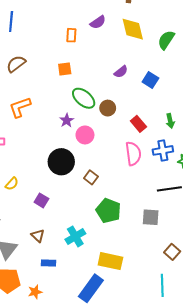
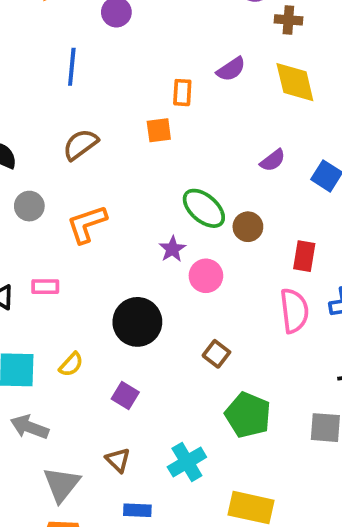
orange square: (65, 69) -> (159, 130), moved
red rectangle: (138, 124) -> (304, 256), turned 49
black circle: (61, 162) -> (137, 322), moved

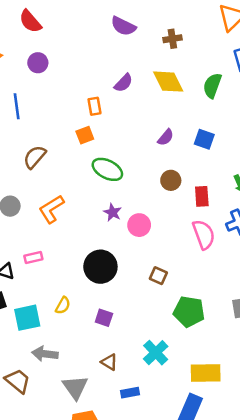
brown cross: (288, 20) -> (172, 39), moved
green ellipse: (204, 208) -> (107, 169), moved
brown circle: (248, 227) -> (171, 180), moved

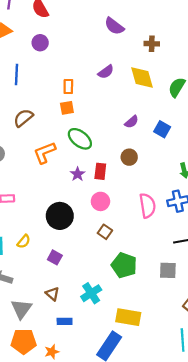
orange rectangle: (95, 106) -> (68, 86), moved
red rectangle: (202, 196) -> (100, 171), moved
orange L-shape: (51, 209) -> (45, 153), moved
pink circle: (139, 225) -> (100, 201), moved

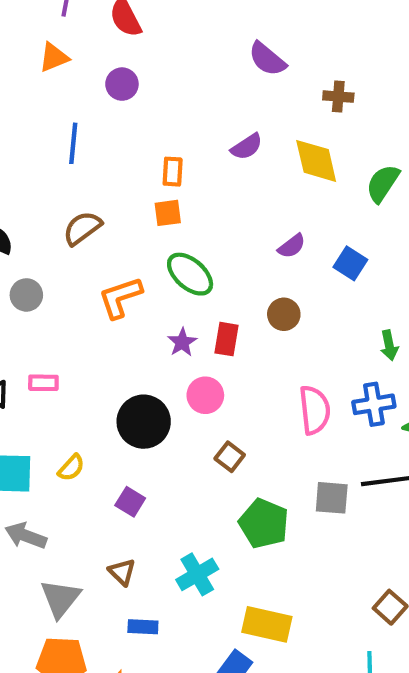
pink circle: (100, 201) -> (205, 395), moved
gray square: (168, 270) -> (332, 498), moved

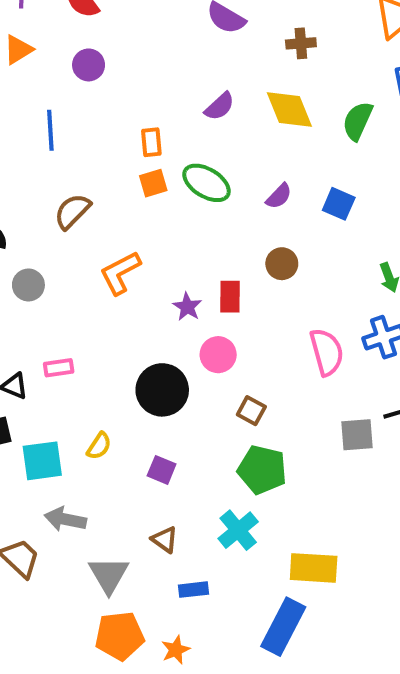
green ellipse: (190, 274) -> (206, 183), moved
green pentagon: (264, 523) -> (262, 470), moved

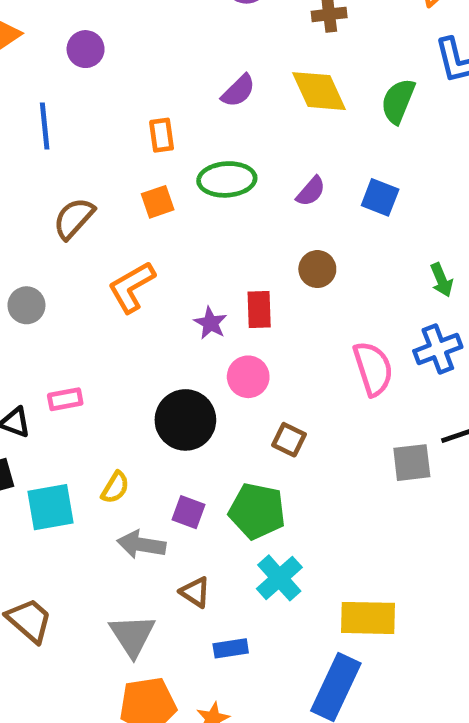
orange square: (153, 183) -> (158, 202), moved
green ellipse: (206, 183) -> (227, 179), turned -33
green pentagon: (262, 470) -> (257, 511), moved
gray arrow: (65, 519) -> (141, 545), moved

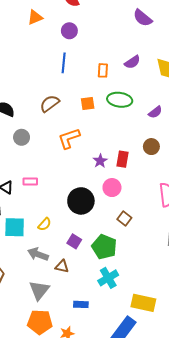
blue line: (45, 126) -> (64, 63), moved
orange rectangle: (162, 135) -> (103, 70), moved
gray arrow: (141, 545) -> (38, 254), moved
brown triangle: (195, 592) -> (62, 266), moved, turned -32

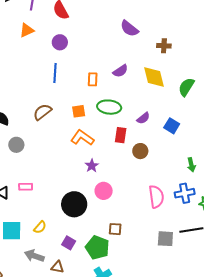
orange L-shape: (69, 138) -> (82, 138), moved, turned 55
red rectangle: (123, 159) -> (121, 135), moved
brown square: (124, 218) -> (115, 229), moved, turned -32

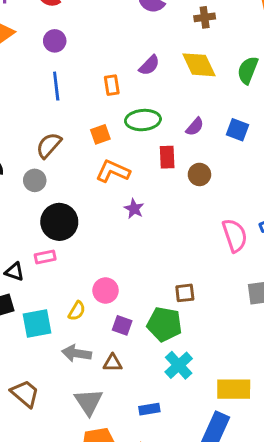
gray circle: (16, 145) -> (35, 180), moved
pink circle: (104, 191) -> (106, 290), moved
black circle: (74, 204) -> (59, 222), moved

